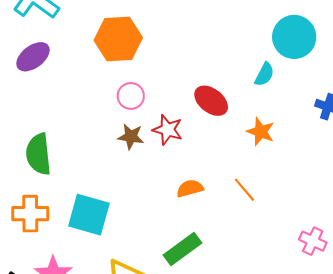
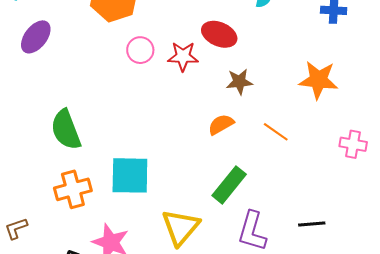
red star: (168, 130) -> (183, 56), moved
orange star: (261, 132) -> (318, 80), moved, size x1.4
brown star: (131, 137) -> (239, 82), moved
orange line: (244, 190) -> (276, 132), moved

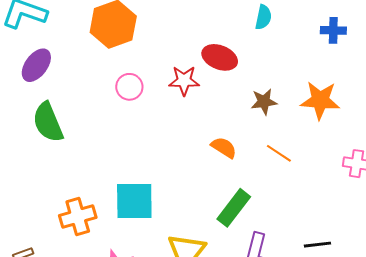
pink circle: (140, 50) -> (129, 87), moved
brown star: (239, 82) -> (264, 102), moved
orange semicircle: (221, 124) -> (224, 148), turned 64
green semicircle: (66, 130) -> (48, 122), moved

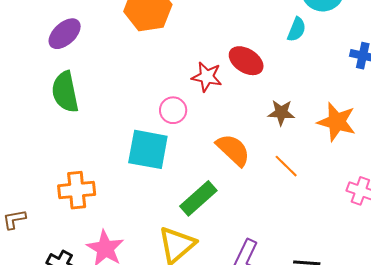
pink circle: (129, 87) -> (173, 110), moved
orange semicircle: (224, 148) -> (233, 150), size x1.4
cyan square: (134, 201) -> (148, 149), moved
green rectangle: (234, 208) -> (198, 198), moved

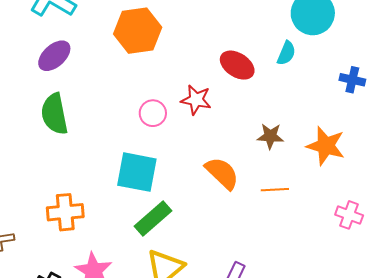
red ellipse: (246, 61) -> (237, 65), moved
pink circle: (173, 110) -> (153, 113), moved
orange line: (286, 166) -> (275, 190), turned -48
green rectangle: (198, 198) -> (153, 219), moved

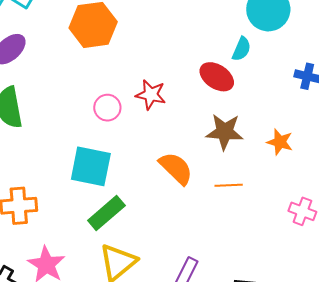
red ellipse: (237, 65) -> (217, 77), moved
brown star: (270, 136) -> (225, 132), size x1.4
orange star: (326, 146) -> (280, 142), size x0.7

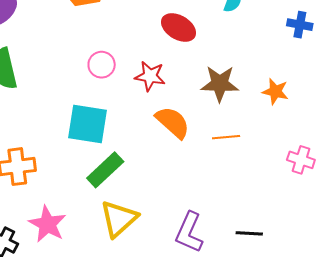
red ellipse: (217, 77) -> (179, 27), moved
red star: (151, 95) -> (150, 76), moved

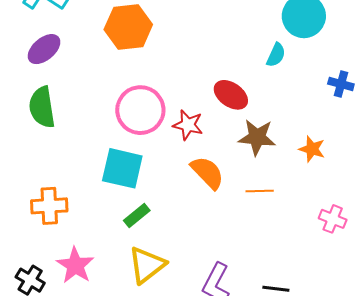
red ellipse: (179, 27) -> (231, 95), moved
pink circle: (102, 65) -> (140, 110), size x1.8
green rectangle: (105, 170) -> (137, 215), size x0.7

